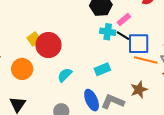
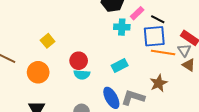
black line: (123, 36) -> (158, 19), moved
red circle: (48, 45) -> (79, 61), moved, size x0.7
cyan semicircle: (65, 75) -> (82, 75), turned -126

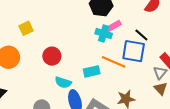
pink rectangle: (137, 13) -> (114, 26), moved
orange line: (163, 52) -> (114, 62), moved
cyan semicircle: (82, 75) -> (63, 82), moved

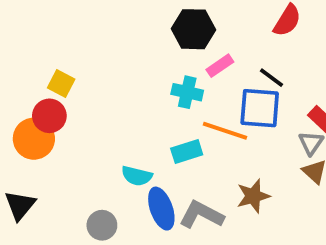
yellow square: (26, 28) -> (61, 83), turned -32
cyan cross: (104, 34) -> (187, 92), moved
red circle: (52, 56) -> (49, 116), moved

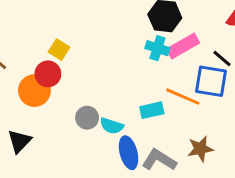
pink rectangle: (220, 66) -> (183, 46), size x1.5
cyan cross: (187, 92) -> (157, 48), moved
gray circle: (102, 225) -> (87, 118), moved

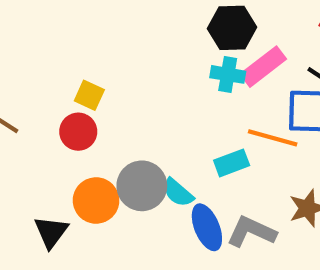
orange circle: (34, 91) -> (96, 200), moved
gray circle: (87, 118) -> (142, 186), size x1.5
cyan semicircle: (112, 126) -> (178, 193), turned 30

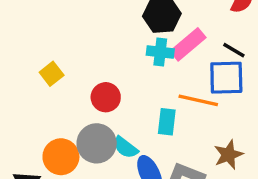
yellow square: (89, 95) -> (52, 74), turned 30
red circle: (78, 132) -> (106, 97), moved
cyan rectangle: (232, 163) -> (167, 122), turned -60

